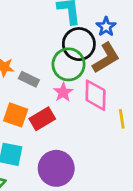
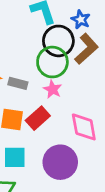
pink diamond: (96, 95) -> (84, 127), moved

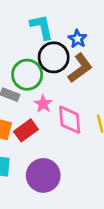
green circle: (52, 62) -> (27, 75), moved
pink diamond: (84, 127) -> (70, 120), moved

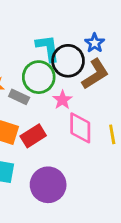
cyan L-shape: (42, 27) -> (48, 48), moved
pink star: (43, 104) -> (62, 100), moved

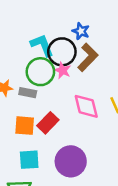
pink star: (62, 100) -> (63, 70), moved

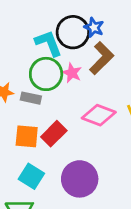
black circle: (62, 52) -> (73, 32), moved
pink diamond: (86, 106) -> (99, 115), turned -56
cyan square: (29, 160) -> (31, 176), turned 35

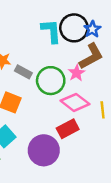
pink star: (72, 73) -> (77, 73), moved
green circle: (46, 74) -> (51, 81), moved
red rectangle: (54, 134) -> (68, 129), moved

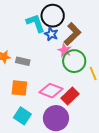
blue star: (92, 29) -> (51, 34), moved
green circle: (51, 81) -> (74, 61), moved
pink diamond: (75, 102) -> (51, 91), moved

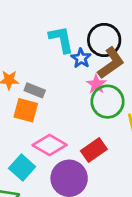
black circle: (53, 16) -> (104, 40), moved
orange square: (19, 88) -> (26, 110), moved
pink diamond: (51, 91) -> (50, 145), moved

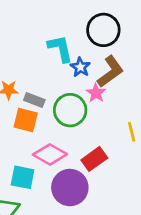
black circle: (104, 40) -> (103, 30), moved
green circle: (107, 102) -> (70, 110), moved
cyan square: (22, 167) -> (23, 177), turned -30

